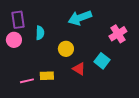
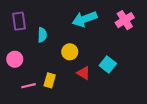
pink cross: (118, 34) -> (125, 20), moved
pink circle: (14, 40) -> (15, 59), moved
yellow rectangle: (47, 76) -> (50, 80), turned -72

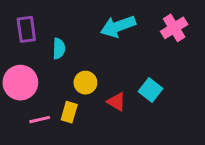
yellow circle: (70, 52) -> (85, 83), moved
pink circle: (15, 59) -> (20, 83), size x1.5

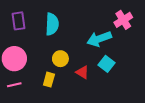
cyan arrow: (118, 26) -> (99, 39), moved
cyan semicircle: (59, 49) -> (52, 24), moved, size x1.5
pink line: (40, 120) -> (14, 85), moved

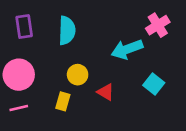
cyan square: (106, 64) -> (154, 84), moved

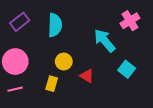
purple rectangle: (24, 26) -> (20, 22), turned 60
cyan arrow: (127, 49) -> (105, 41), turned 70

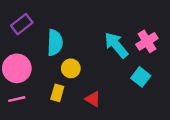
pink cross: (130, 21) -> (147, 41), moved
cyan semicircle: (55, 25) -> (55, 43), moved
red triangle: (87, 76) -> (93, 99), moved

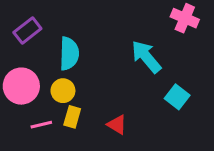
pink cross: (147, 41) -> (185, 18), moved, turned -35
yellow circle: (71, 68) -> (63, 91), moved
pink line: (17, 99) -> (41, 125), moved

